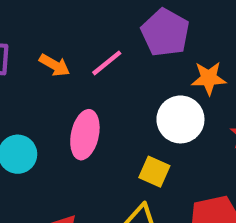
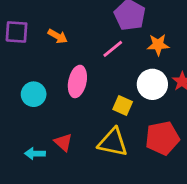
pink line: (107, 63) -> (113, 49), moved
white circle: (180, 119) -> (152, 84), moved

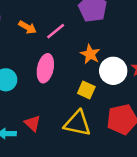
orange star: (158, 45) -> (90, 54), moved, turned 30
pink line: (113, 49) -> (56, 31), moved

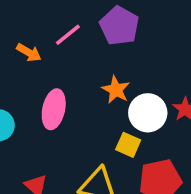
pink line: (56, 31) -> (68, 35), moved
yellow square: (86, 90) -> (128, 145), moved

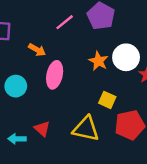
orange arrow: (29, 52) -> (37, 50), moved
white circle: (148, 113) -> (126, 57), moved

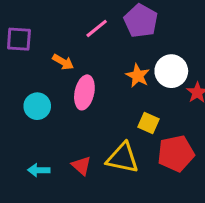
red triangle: (42, 129) -> (81, 166), moved

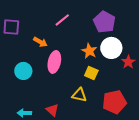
purple pentagon: (141, 21) -> (104, 22), moved
yellow square: (148, 123) -> (91, 73), moved
yellow triangle: (123, 158) -> (79, 95), moved, size x0.7

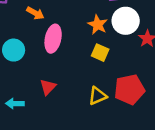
yellow triangle: (79, 95) -> (98, 96), moved, turned -35
red triangle: (52, 110) -> (48, 87), moved, turned 32

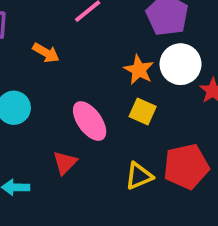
pink ellipse: (53, 39) -> (90, 121), moved, turned -48

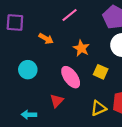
orange star: (139, 70) -> (81, 48), moved

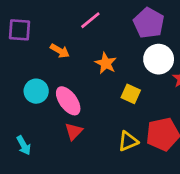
pink ellipse: (71, 77) -> (68, 101), moved
cyan arrow: (29, 115) -> (24, 145), moved, turned -120

